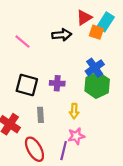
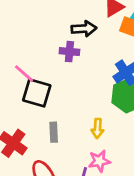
pink line: (22, 42) -> (24, 74), moved
purple cross: (57, 83) -> (69, 52), moved

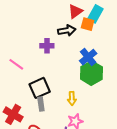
black arrow: (84, 29) -> (67, 30), moved
black square: (37, 93) -> (40, 88), moved, turned -35

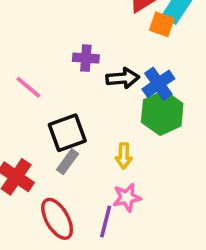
black arrow: (67, 30) -> (123, 78), moved
gray rectangle: (41, 104) -> (67, 162), turned 40

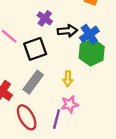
purple cross: (86, 58) -> (45, 18), turned 32
black square: (67, 133) -> (35, 49), moved
gray rectangle: (67, 162) -> (33, 82), size x1.5

